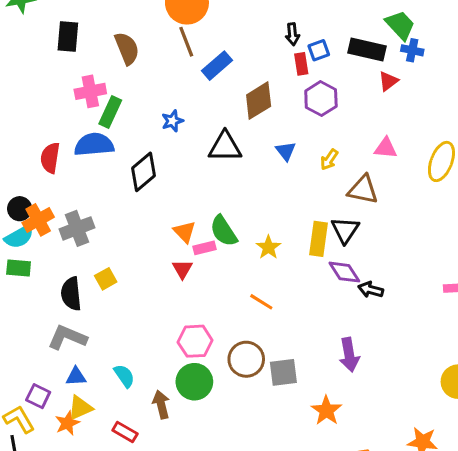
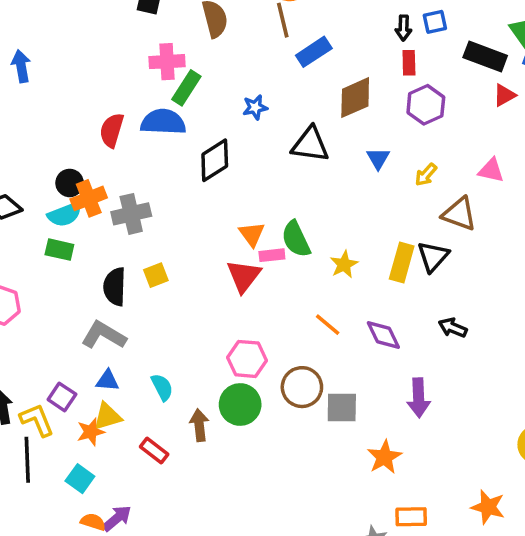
blue square: (319, 50) -> (435, 22), moved
red triangle: (182, 269) -> (244, 276), size x1.5
purple diamond: (344, 272) -> (383, 335), moved

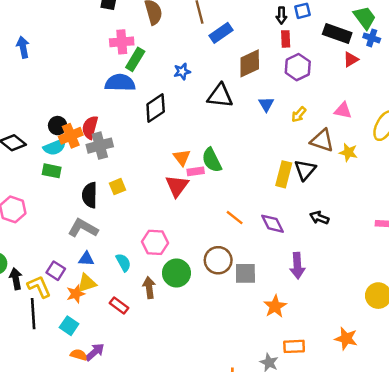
red semicircle: (112, 130) -> (90, 127), moved
yellow star: (344, 264) -> (348, 152), moved, turned -30
pink hexagon: (247, 359) -> (155, 242), moved

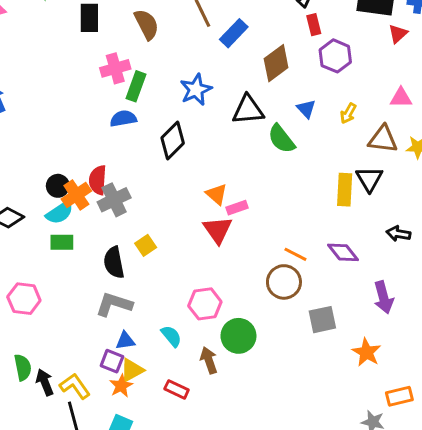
blue star: (182, 71) -> (196, 90), size x1.5
blue semicircle: (120, 83) -> (123, 119), size x0.7
green semicircle: (212, 160) -> (281, 139), moved
brown circle: (218, 260) -> (284, 282), moved
purple square: (56, 271) -> (112, 361), moved

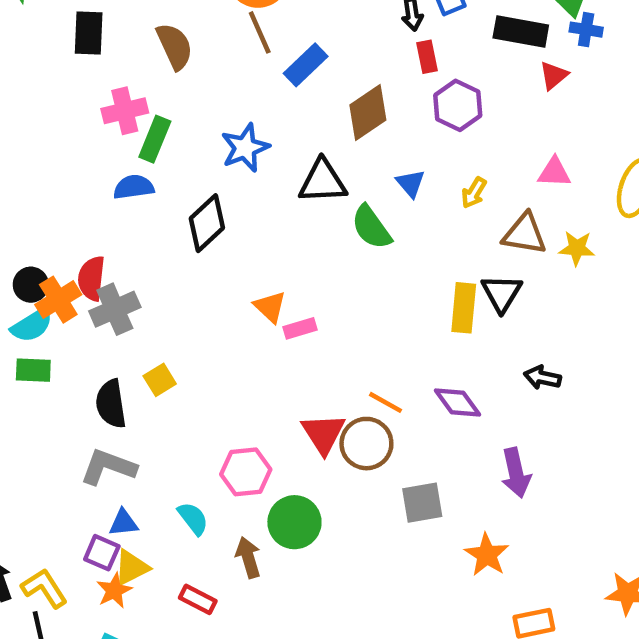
red triangle: (218, 230) -> (323, 434), moved

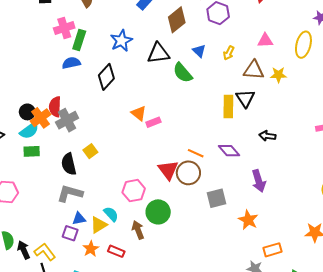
yellow triangle: (131, 568) -> (99, 225), moved
orange star: (114, 591) -> (91, 249), moved

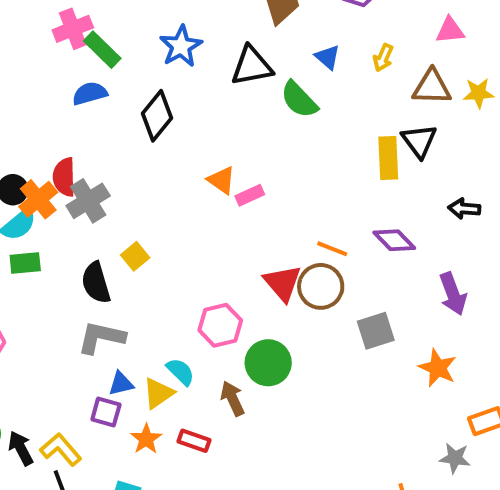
green rectangle: (79, 40) -> (102, 50), turned -60

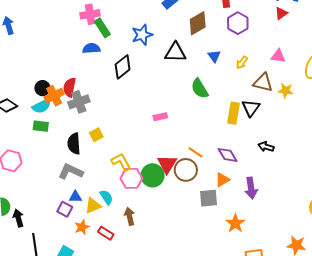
green semicircle: (299, 100) -> (200, 89), moved
orange triangle: (221, 180) -> (222, 180), moved, turned 42
green circle: (268, 363) -> (153, 175), moved
yellow L-shape: (61, 449) -> (121, 162), moved

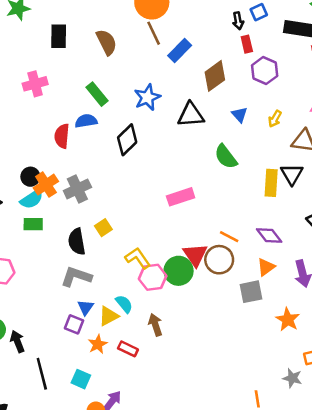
pink cross: (90, 14) -> (35, 84), moved
red semicircle: (70, 87) -> (62, 136), moved
pink rectangle: (160, 117) -> (181, 197), size x1.5
blue triangle: (75, 197) -> (86, 307), turned -48

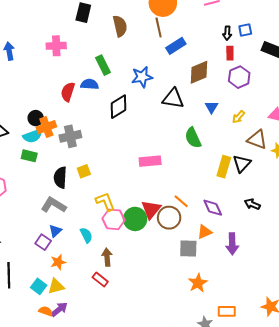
yellow triangle: (109, 316) -> (56, 286), moved
orange star: (288, 320) -> (198, 283), moved
red rectangle: (128, 349) -> (100, 280), moved

